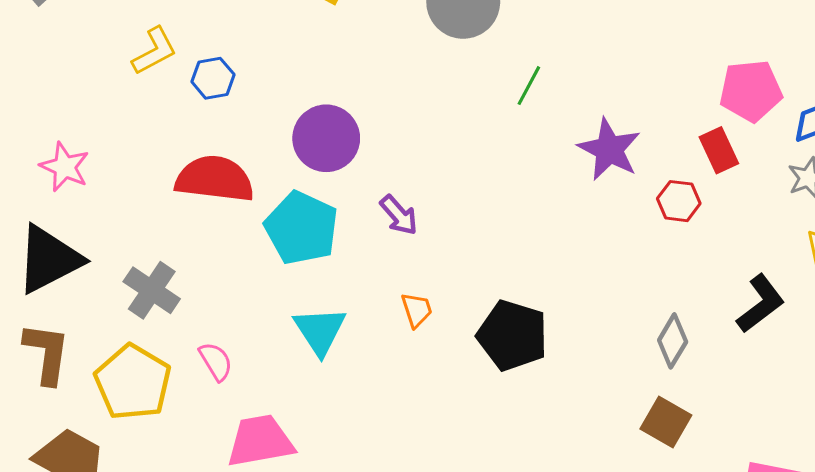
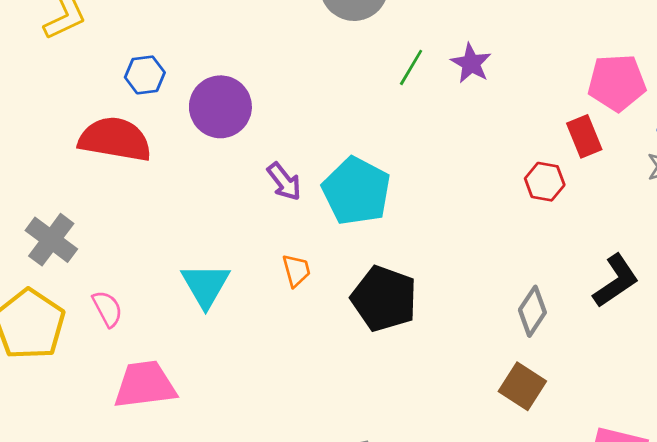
blue hexagon: (213, 78) -> (145, 75), moved
purple star: (609, 149) -> (471, 63), moved, size x0.7
cyan pentagon: (301, 228) -> (356, 191), moved

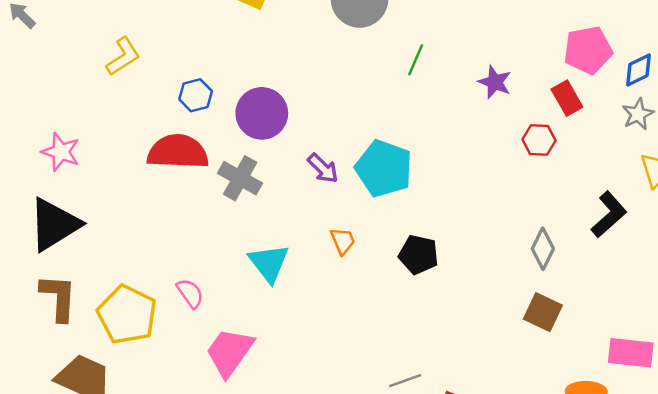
purple star: (471, 63) -> (495, 82), moved
gray cross: (51, 240) -> (240, 178), moved
black pentagon: (384, 299) -> (419, 255), size x0.7
pink trapezoid: (145, 385) -> (230, 352), turned -40

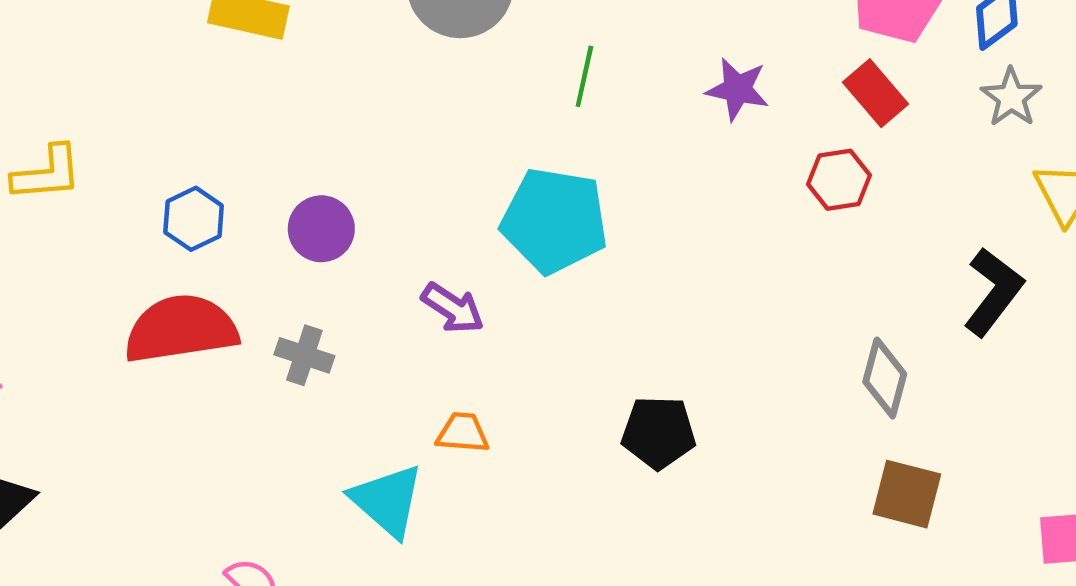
yellow L-shape: (123, 56) -> (47, 173), turned 39
purple circle: (262, 113) -> (321, 229), size x0.7
cyan pentagon: (384, 168) -> (554, 221), moved
gray cross: (240, 178) -> (304, 355), size x0.7
orange trapezoid: (343, 241) -> (463, 433), moved, turned -52

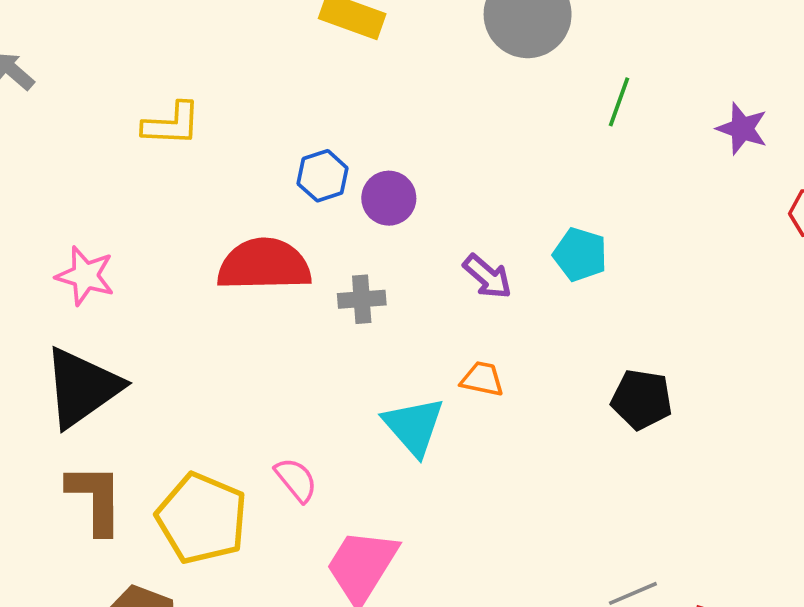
blue hexagon: (194, 219) -> (323, 176), moved
cyan pentagon: (554, 221) -> (580, 254), moved, size x0.6
gray cross: (304, 355) -> (362, 299), turned -30

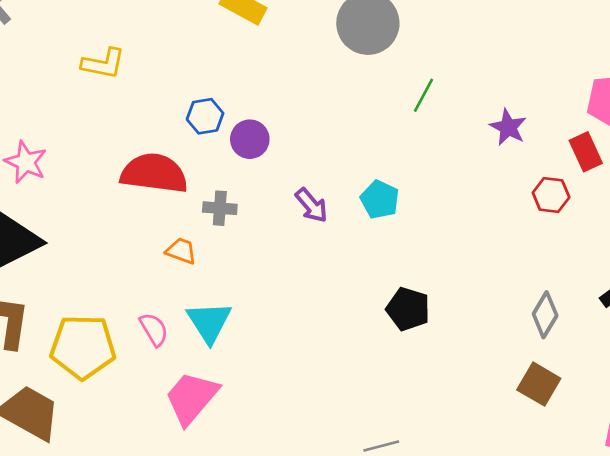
orange trapezoid: (482, 379) -> (181, 251), moved
cyan triangle: (414, 426) -> (209, 322), moved
yellow pentagon: (202, 518) -> (83, 347), turned -30

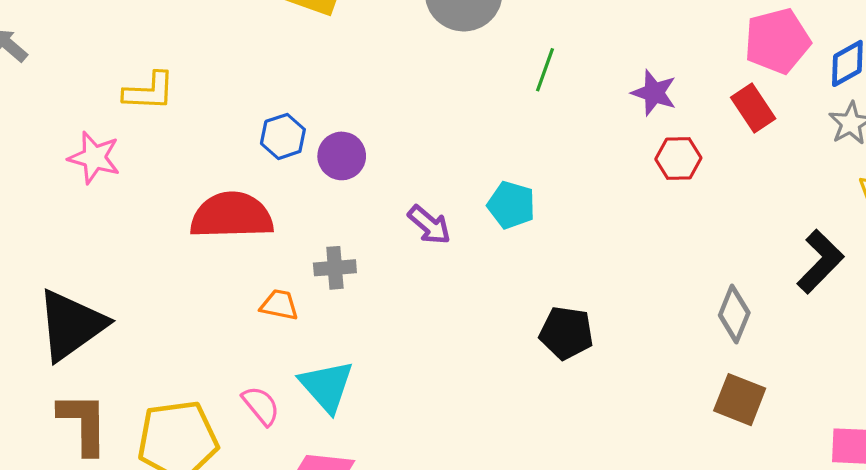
pink star: (26, 162) -> (94, 158), moved
red hexagon: (551, 195) -> (678, 158), moved
gray cross: (220, 208) -> (335, 268), moved

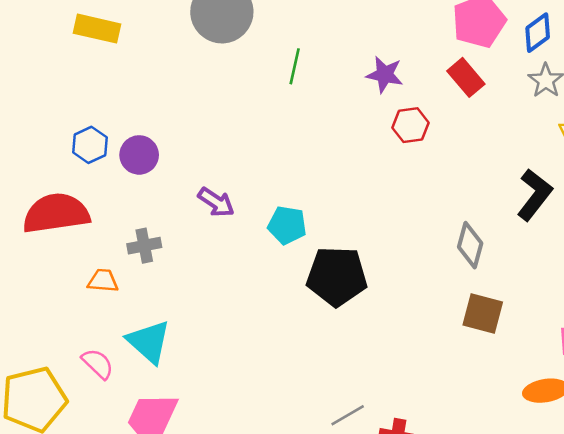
cyan pentagon: (511, 205) -> (287, 225), moved
black pentagon: (566, 333) -> (337, 276), size x1.4

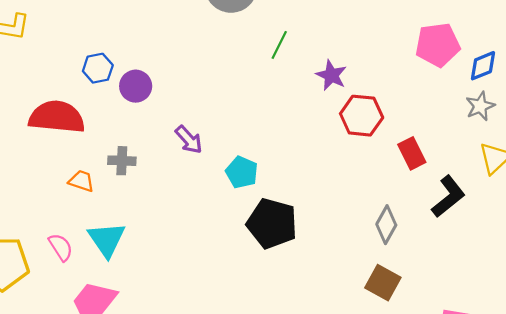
purple star: (385, 75) -> (331, 75), moved
red rectangle: (466, 77) -> (412, 153), moved
red hexagon: (410, 125) -> (362, 116), size x1.4

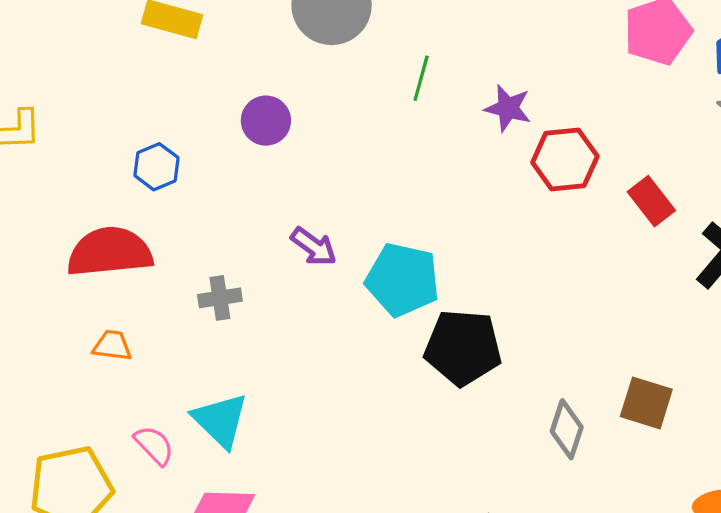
purple circle: (136, 86) -> (266, 121), moved
cyan pentagon: (242, 172) -> (403, 280), size x1.5
orange trapezoid: (81, 181) -> (112, 346), moved
gray diamond: (386, 225) -> (567, 429), moved

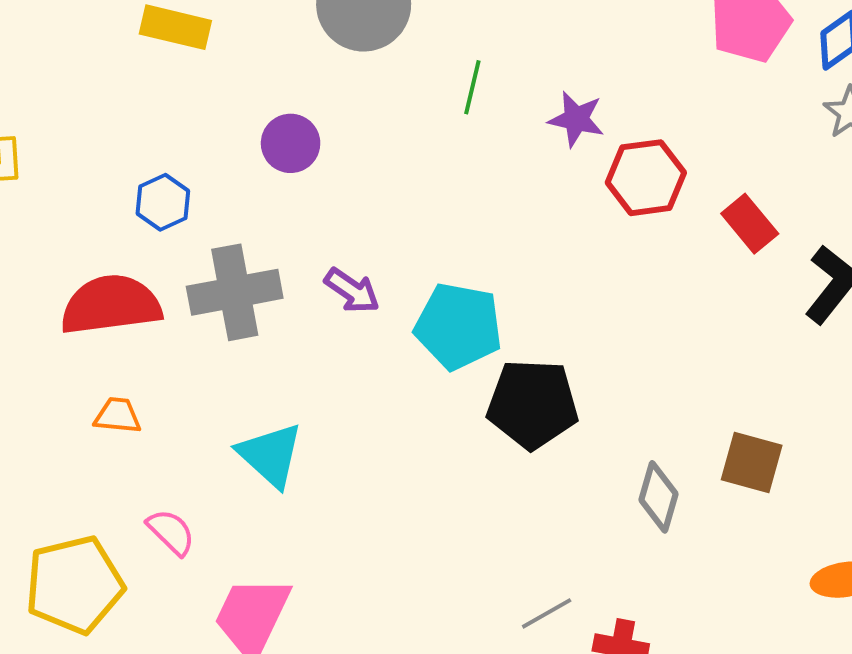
gray cross: (220, 298) -> (235, 292), moved, size x1.8
cyan triangle: (220, 420) -> (270, 455), moved

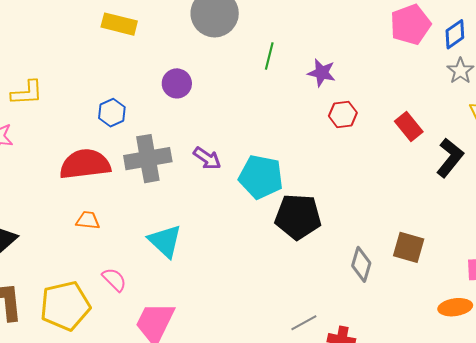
red hexagon: (646, 178) -> (343, 114), moved, size x0.7

